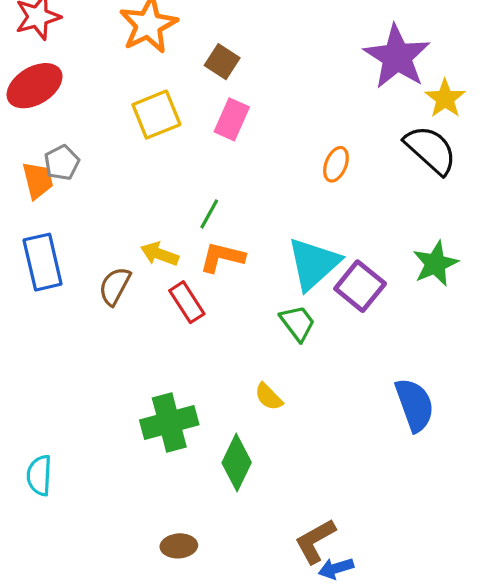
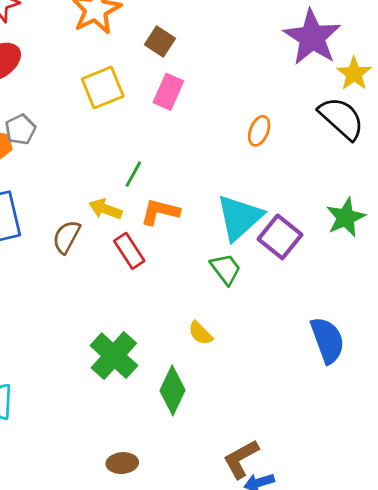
green line: (209, 214) -> (133, 174), moved
green cross: (169, 422) -> (114, 356), turned -33

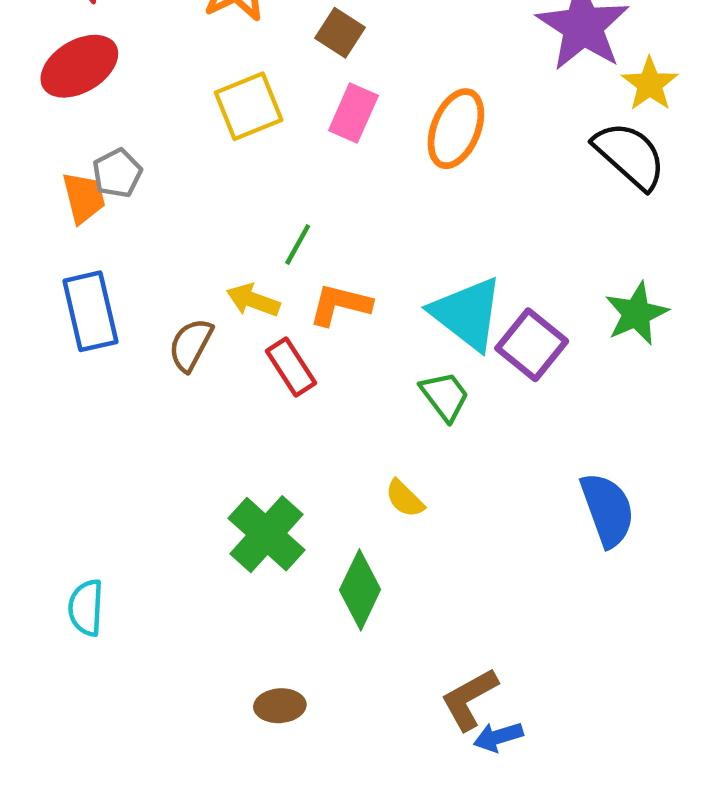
orange ellipse: (259, 131) -> (456, 129), moved, size x1.6
cyan triangle: (240, 217) -> (467, 314), turned -40

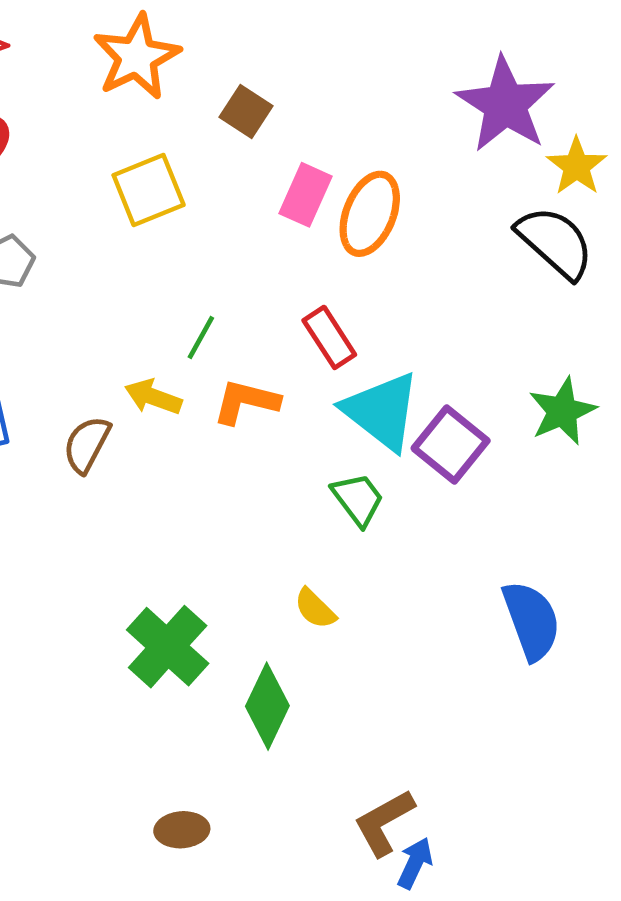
pink rectangle: (353, 113) -> (306, 195), moved
red rectangle: (291, 367) -> (329, 337), moved
blue arrow: (498, 737) -> (415, 863), turned 132

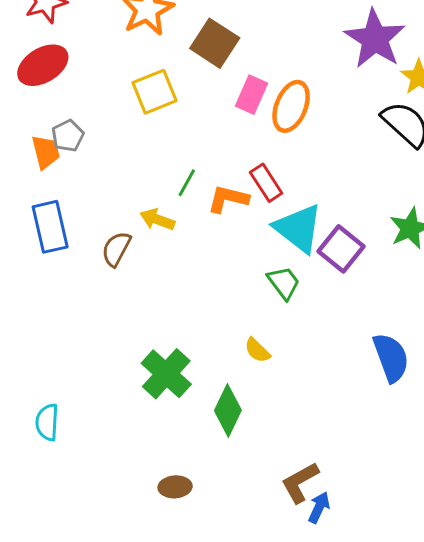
brown square: (246, 112) -> (215, 43), size x1.5
orange L-shape: (246, 402) -> (228, 199), moved

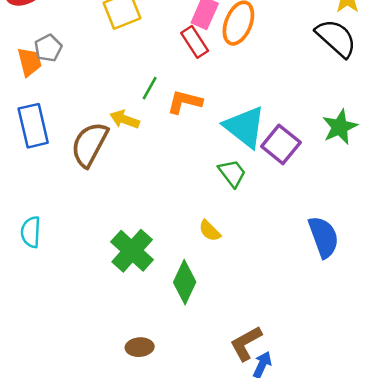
red rectangle: (266, 183) -> (195, 42), moved
brown semicircle: (116, 249) -> (90, 144), size x1.5
cyan semicircle: (47, 422) -> (31, 232), moved

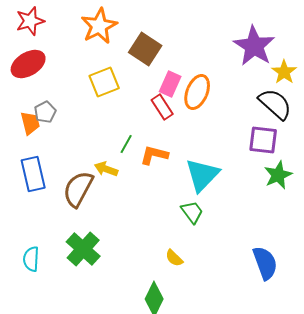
cyan triangle: (245, 127) -> (202, 175), turned 36
purple square: (281, 144) -> (263, 140), moved, turned -32
green cross: (132, 251) -> (83, 249), moved

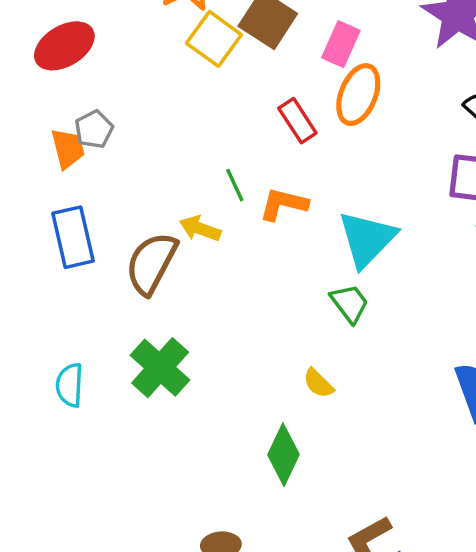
yellow square: (104, 82) -> (214, 39), moved, turned -32
pink rectangle: (170, 84) -> (341, 44), moved
green line: (126, 144) -> (235, 185), turned -54

